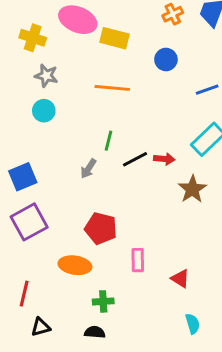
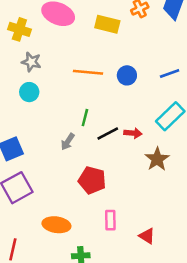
yellow rectangle: (115, 38) -> (107, 24), moved
blue circle: (166, 59) -> (127, 75), moved
red pentagon: (101, 228) -> (92, 180), moved

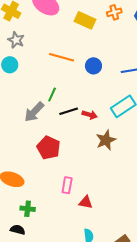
gray arrow: (68, 142) -> (34, 112), size x1.5
pink rectangle: (110, 220) -> (67, 185), moved
red triangle: (147, 236) -> (86, 202), turned -32

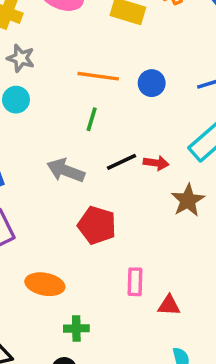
green line: (52, 94) -> (92, 119), moved
gray arrow: (34, 112) -> (66, 170), turned 75

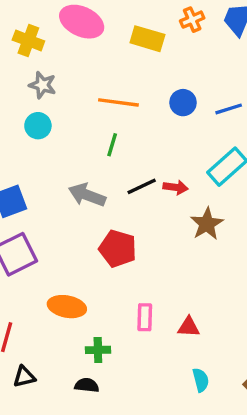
blue circle: (152, 83) -> (183, 103), moved
pink rectangle: (135, 282) -> (145, 317), moved

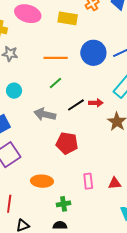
blue circle: (183, 103) -> (93, 53), size x1.6
cyan circle: (38, 126) -> (14, 91), moved
green line: (112, 145) -> (55, 83), turned 40

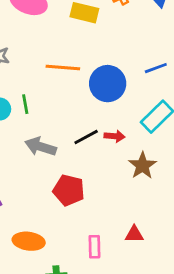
blue circle: (93, 53) -> (108, 84), moved
green line: (55, 83) -> (25, 104), moved, turned -64
red triangle: (115, 183) -> (134, 234), moved

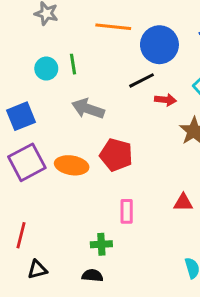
black line: (86, 137) -> (142, 80), moved
orange ellipse: (29, 241) -> (72, 165), moved
pink rectangle: (94, 247) -> (127, 211), moved

